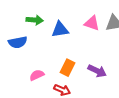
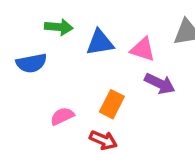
pink triangle: (92, 23) -> (143, 49), moved
purple arrow: (97, 71) -> (160, 84), moved

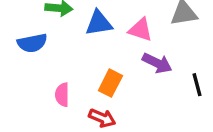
pink semicircle: (62, 116) -> (62, 95), turned -65

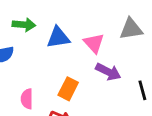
pink triangle: (140, 30) -> (94, 43), turned 30

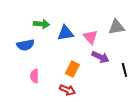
pink semicircle: (27, 99) -> (34, 76), moved

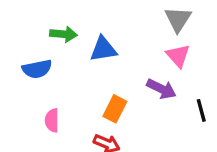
gray triangle: (116, 27) -> (178, 19), moved, turned -48
pink triangle: (90, 37) -> (178, 56), moved

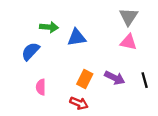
pink triangle: (178, 56) -> (128, 42), turned -36
blue semicircle: (37, 69) -> (30, 51), turned 144
purple arrow: (161, 89) -> (115, 78), moved

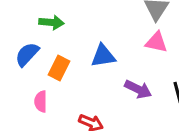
blue triangle: (77, 37) -> (103, 56), moved
orange rectangle: (85, 79) -> (59, 68), moved

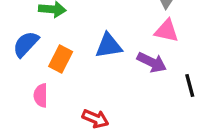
purple arrow: (138, 89) -> (152, 62), moved

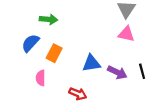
blue triangle: (109, 46) -> (91, 63), moved
purple arrow: (152, 62) -> (117, 72), moved

